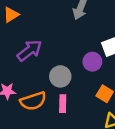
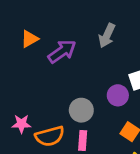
purple arrow: (30, 50) -> (62, 51), moved

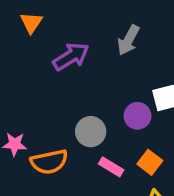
orange triangle: (30, 39) -> (31, 23), moved, turned -30
pink rectangle: (83, 140) -> (111, 167), moved, turned -66

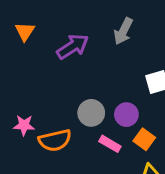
orange triangle: (31, 23) -> (25, 31), moved
purple circle: (138, 116) -> (126, 115), moved

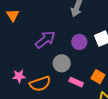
purple arrow: (73, 47) -> (45, 40), moved
purple circle: (126, 115) -> (79, 42), moved

